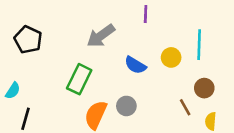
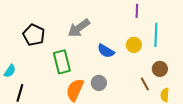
purple line: (146, 14) -> (137, 11), moved
black pentagon: (28, 40) -> (34, 35), moved
green rectangle: (79, 79) -> (62, 62), turned -40

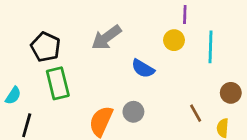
yellow circle: (134, 45) -> (174, 40), moved
green rectangle: (62, 62) -> (58, 83), moved
brown circle: (160, 69) -> (231, 93), moved

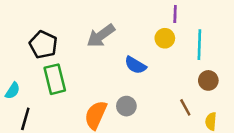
brown circle: (231, 93) -> (208, 80), moved

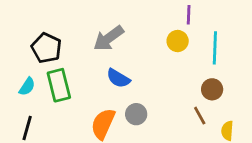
blue semicircle: (135, 65) -> (118, 78), moved
brown circle: (208, 80) -> (212, 89), moved
cyan semicircle: (13, 91) -> (27, 87), moved

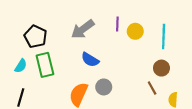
purple line: (189, 15) -> (117, 24), moved

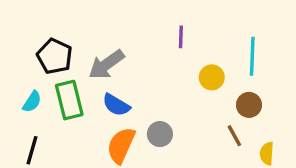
gray arrow: (83, 29) -> (106, 64), moved
yellow circle: (135, 31) -> (212, 77), moved
blue semicircle: (90, 60) -> (116, 105), moved

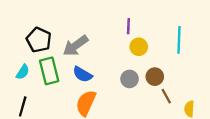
yellow circle: (212, 77) -> (139, 47), moved
brown circle: (249, 105) -> (155, 77), moved
gray circle: (160, 134) -> (130, 79), moved

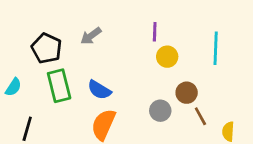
gray arrow: (76, 46) -> (91, 36), moved, size x0.7
cyan semicircle: (23, 72) -> (13, 87), moved
gray circle: (130, 79) -> (160, 111), moved

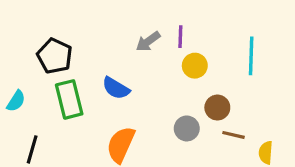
gray arrow: (91, 36) -> (148, 41), moved
blue semicircle: (99, 90) -> (116, 88), moved
brown line: (200, 116) -> (233, 135), turned -48

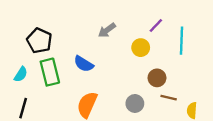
purple line: (180, 37) -> (156, 25), moved, turned 42
cyan semicircle: (16, 101) -> (21, 74), moved
gray circle: (187, 128) -> (135, 103), moved

